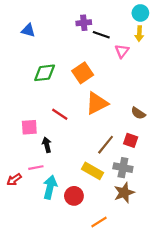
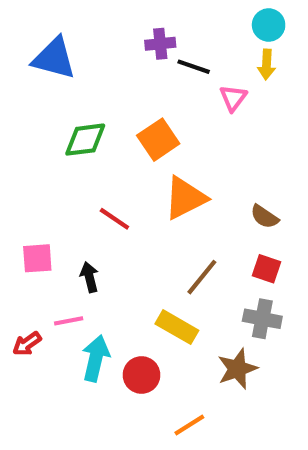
blue triangle: (28, 30) -> (54, 58), size x1.6
pink square: (29, 127) -> (37, 258), moved
red square: (131, 140) -> (266, 269), moved
gray cross: (123, 168) -> (262, 319), moved

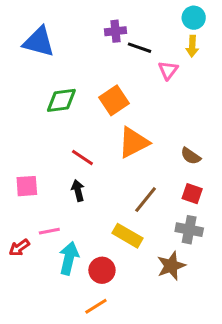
black arrow: (89, 277) -> (78, 191), moved
orange line: (189, 425) -> (96, 306), moved

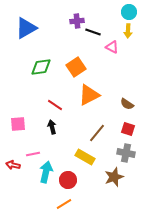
blue triangle: (39, 42) -> (26, 28), turned -45
pink triangle: (168, 70) -> (112, 47), turned -40
red arrow: (19, 248) -> (13, 165), turned 48

